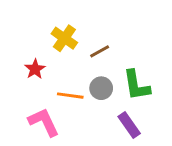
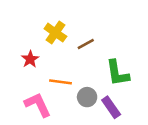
gray circle: (101, 88) -> (87, 97), moved

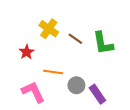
brown line: (86, 44) -> (75, 39), turned 64
green L-shape: (117, 73) -> (103, 43), moved

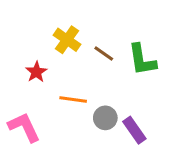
pink L-shape: (33, 92) -> (24, 127), moved

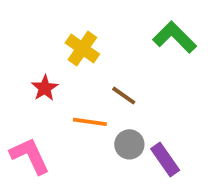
brown line: (104, 54) -> (124, 96), moved
green L-shape: (142, 60) -> (175, 37), moved, turned 144

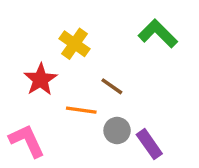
red star: (45, 88) -> (41, 79), size x1.4

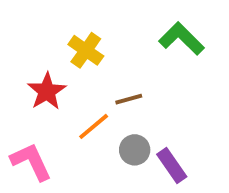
brown line: (112, 86) -> (129, 99), turned -50
orange line: (81, 110) -> (94, 126), turned -48

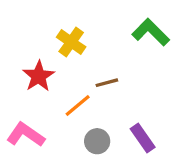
gray circle: (135, 150) -> (97, 141), moved
pink L-shape: (31, 162) -> (26, 135), turned -30

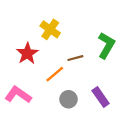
green L-shape: (151, 32) -> (106, 45), moved, turned 75

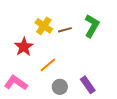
green L-shape: (106, 45) -> (92, 26), moved
brown line: (75, 58) -> (65, 30), moved

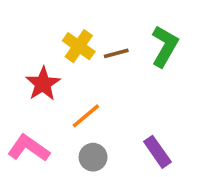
gray circle: (60, 87) -> (93, 157), moved

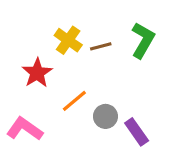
gray circle: (93, 157) -> (105, 116), moved

